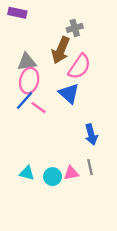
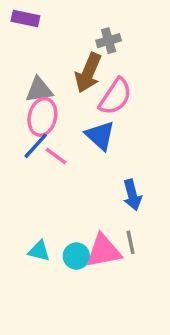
pink triangle: (71, 173) -> (103, 251), size x1.6

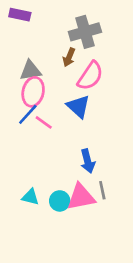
gray cross: (109, 41) -> (85, 32), size x1.6
brown arrow: (88, 73) -> (69, 57), size x0.6
blue arrow: (132, 195) -> (88, 161), moved

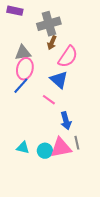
gray cross: (85, 32) -> (49, 24), moved
pink line: (44, 122) -> (49, 100), moved

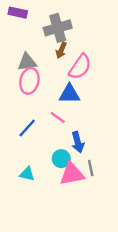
blue triangle: (59, 80) -> (69, 94), turned -42
blue line: (21, 86) -> (27, 128), moved
cyan circle: (45, 151) -> (61, 159), moved

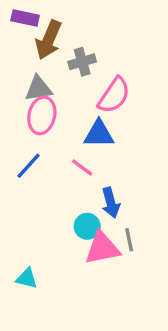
gray cross: (58, 28) -> (82, 62), moved, size x0.7
brown arrow: (61, 50) -> (49, 40), moved, size x1.6
blue line: (27, 128) -> (28, 166), moved
cyan triangle: (27, 174) -> (27, 278), moved

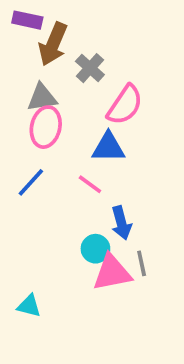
gray cross: (82, 62) -> (90, 68), turned -32

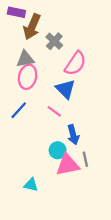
blue triangle: (108, 147) -> (65, 89), turned 45
cyan triangle: (29, 306) -> (31, 185), moved

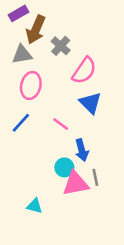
purple rectangle: (16, 12) -> (18, 13), turned -42
gray triangle: (25, 59) -> (22, 54), moved
blue triangle: (65, 89) -> (90, 103), moved

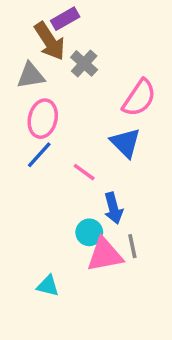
purple rectangle: (18, 13) -> (65, 19), moved
brown arrow: (36, 30) -> (50, 41), turned -56
pink semicircle: (84, 71) -> (139, 98), moved
blue line: (21, 123) -> (39, 155), moved

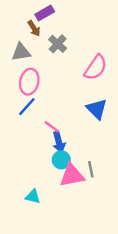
brown arrow: (50, 41) -> (34, 28), size x0.6
blue triangle: (125, 143) -> (97, 109), moved
pink line: (84, 172) -> (52, 127), moved
blue arrow: (113, 208) -> (59, 142), moved

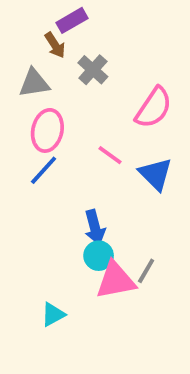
pink line: (52, 127) -> (110, 155), moved
gray line: (91, 169) -> (146, 271), turned 42
cyan triangle: (33, 197) -> (53, 314), turned -42

